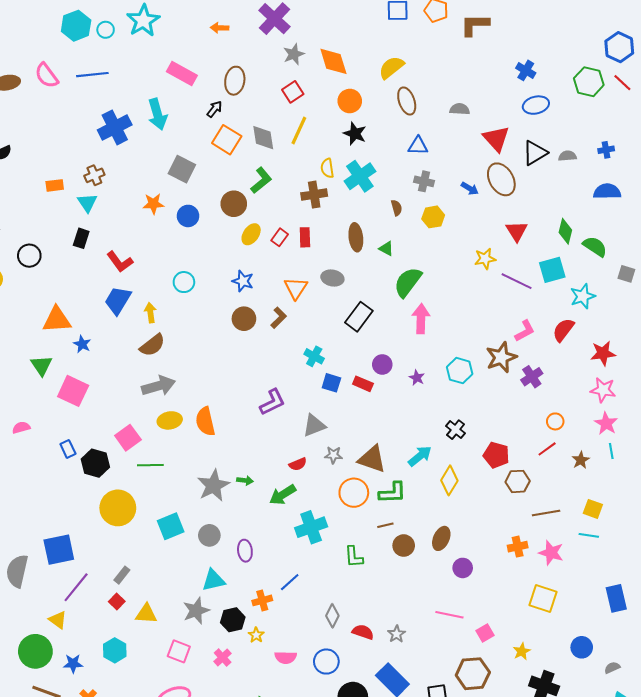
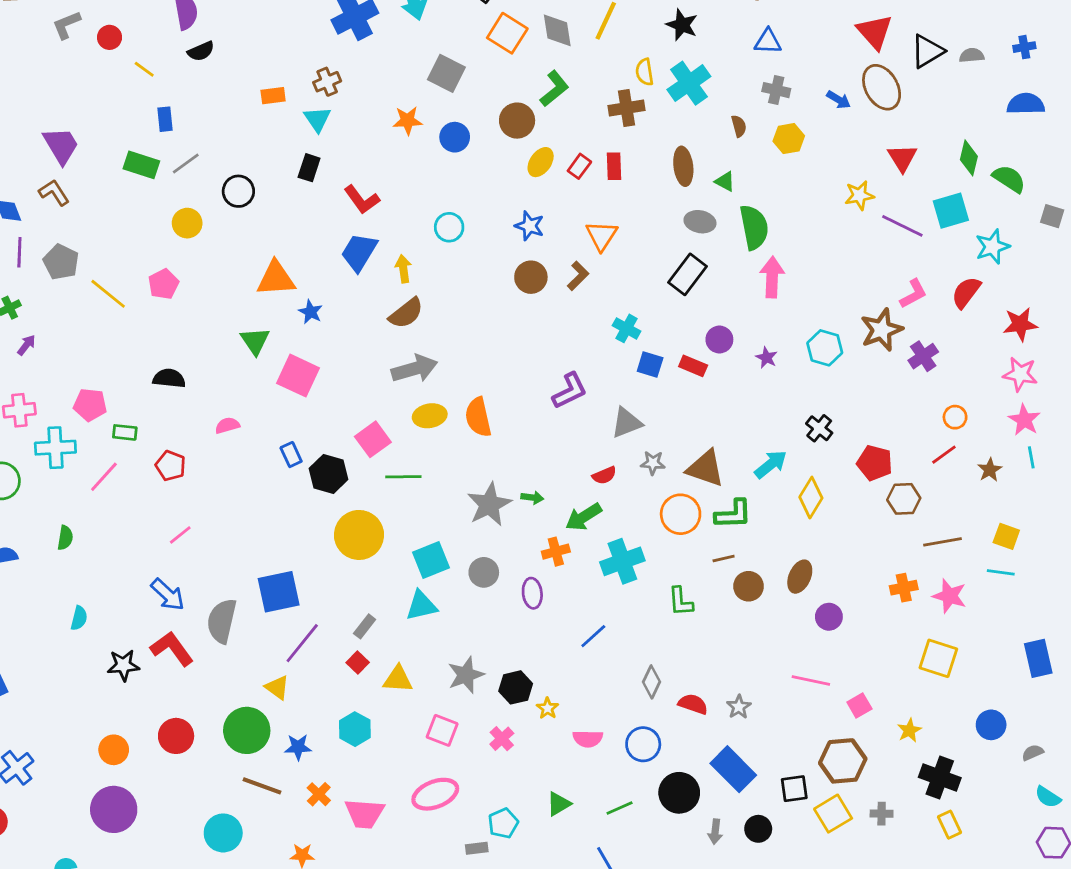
gray ellipse: (332, 278) -> (700, 222), moved
green semicircle: (408, 282) -> (754, 227), turned 132
cyan triangle: (213, 580) -> (421, 606), moved
orange cross: (262, 600) -> (556, 552), moved

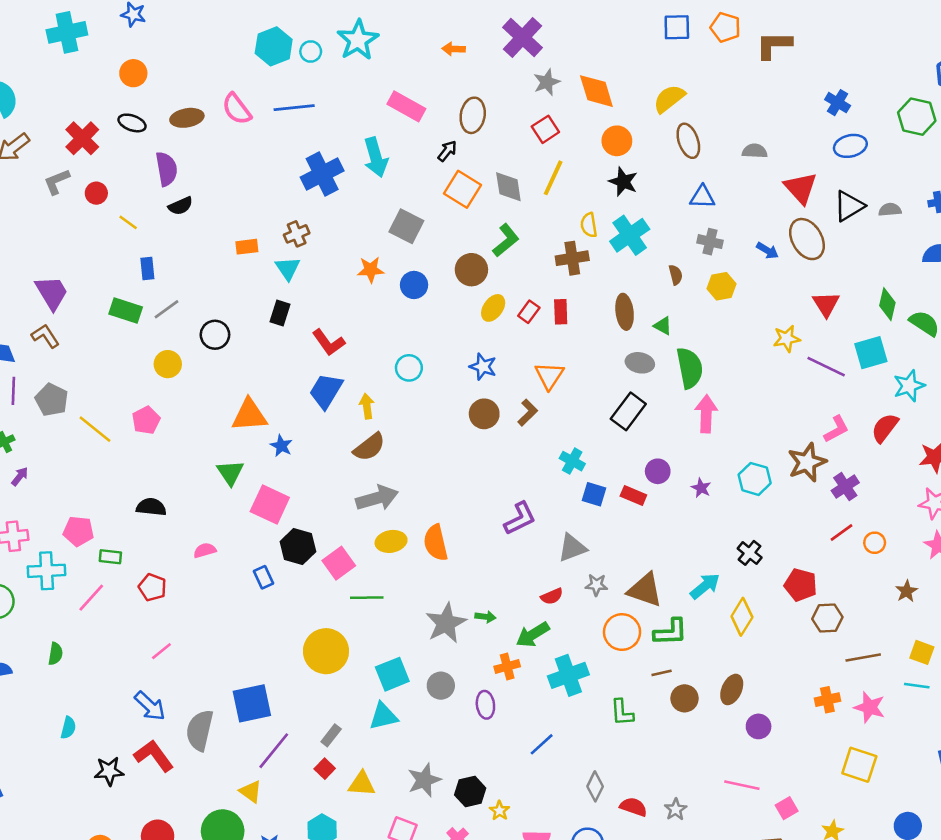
red line: (944, 455) -> (841, 533), moved
black hexagon: (329, 474) -> (298, 547), moved

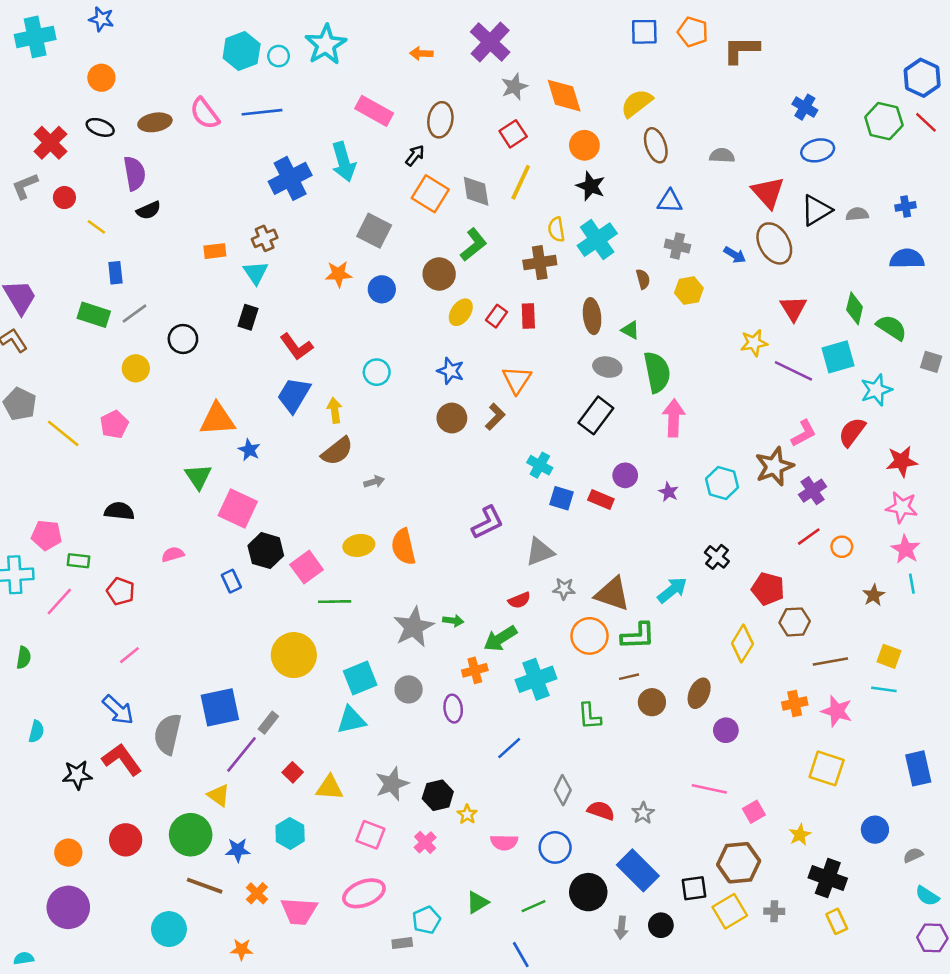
gray arrow: (377, 498) -> (374, 482), moved, size x0.5
yellow diamond: (742, 617) -> (742, 644), moved
gray rectangle: (331, 735) -> (268, 723), moved

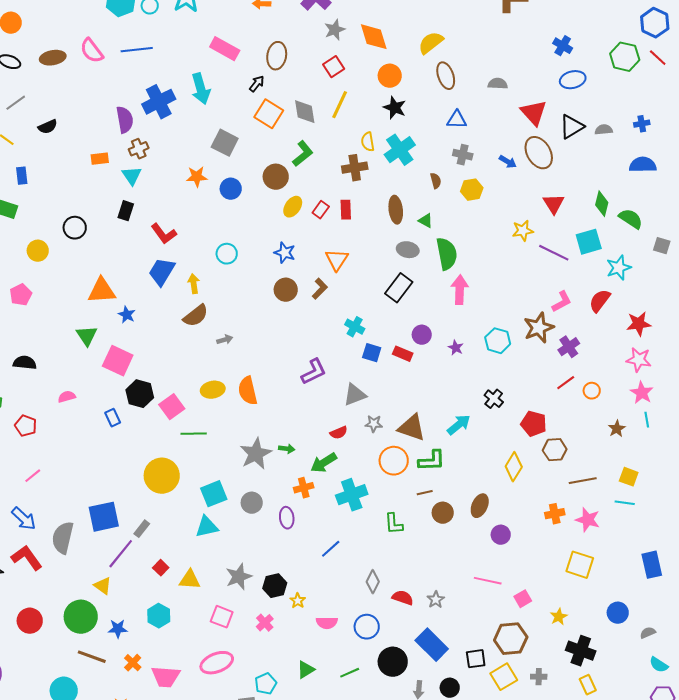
purple semicircle: (135, 173) -> (125, 120), moved
gray line: (135, 314) -> (16, 103), moved

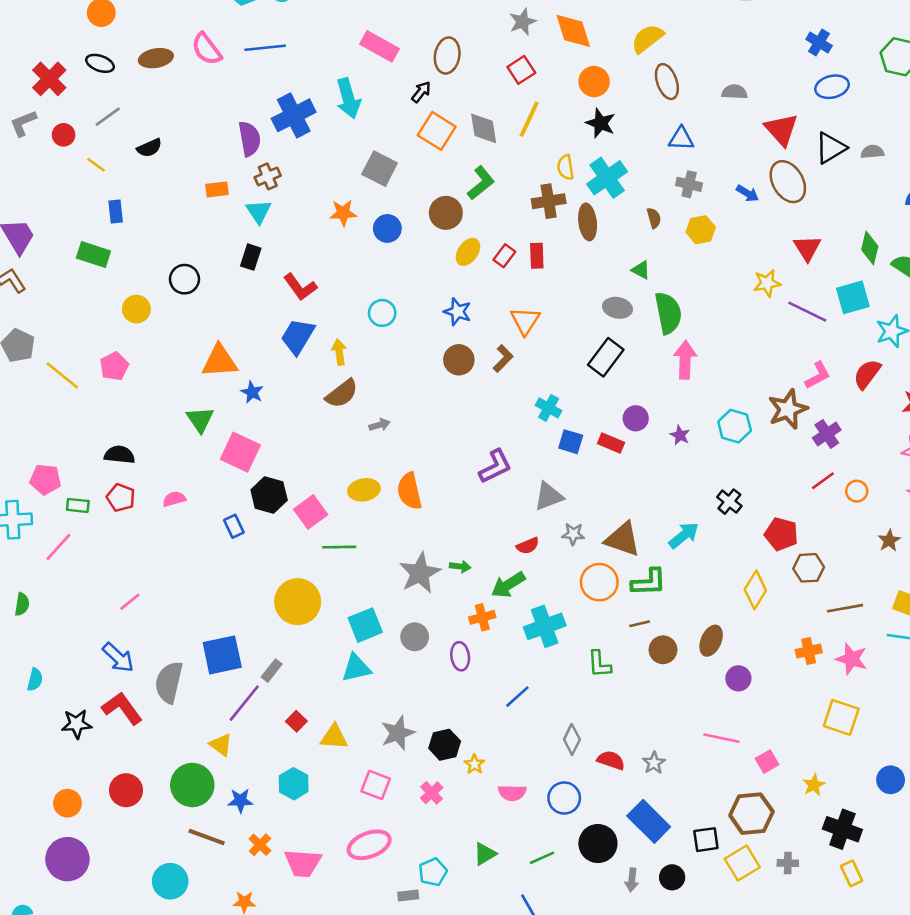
brown ellipse: (396, 210) -> (588, 222), moved
red pentagon: (26, 426) -> (121, 498), moved

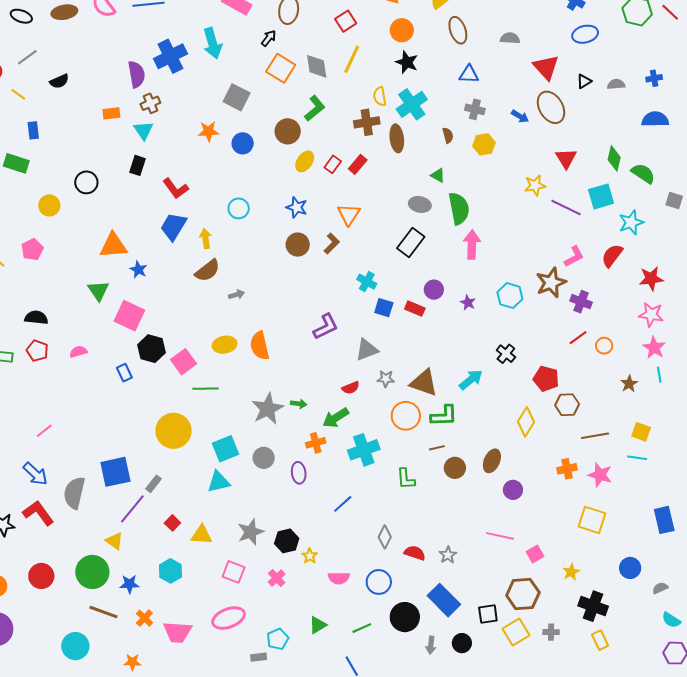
black triangle: (831, 148) -> (584, 81), size x0.6
red rectangle: (537, 256) -> (358, 164), turned 42
purple cross: (827, 434) -> (581, 302), turned -35

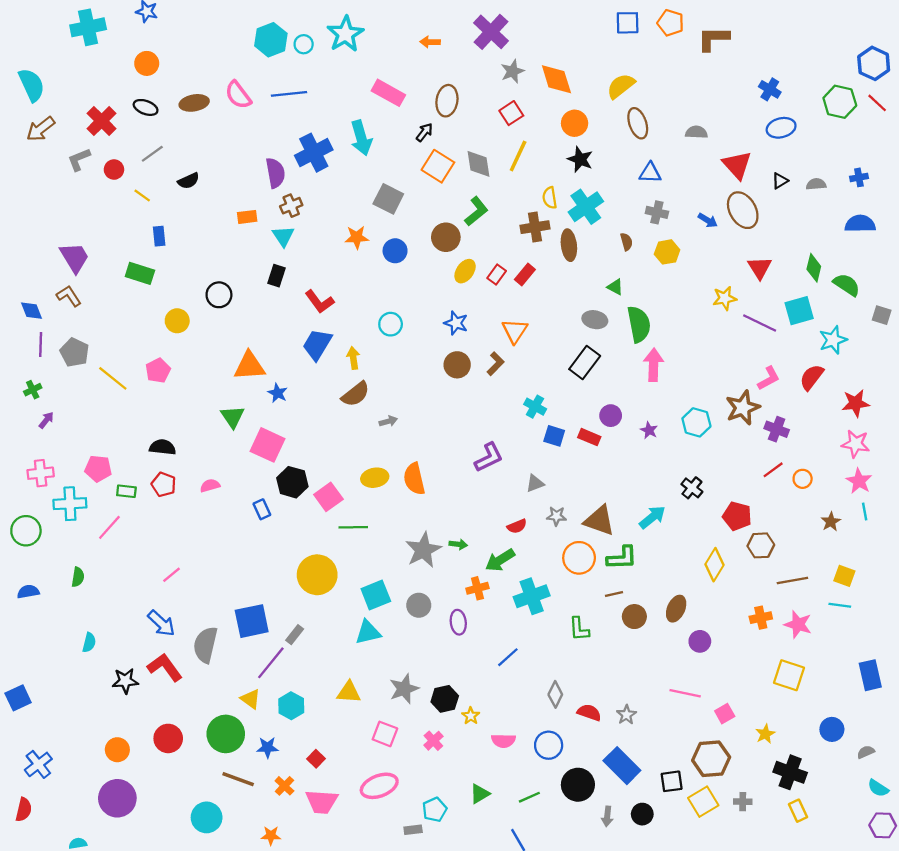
gray triangle: (367, 350) -> (535, 483), size x0.7
red square: (172, 523) -> (316, 759), moved
cyan hexagon: (170, 571) -> (291, 706), moved

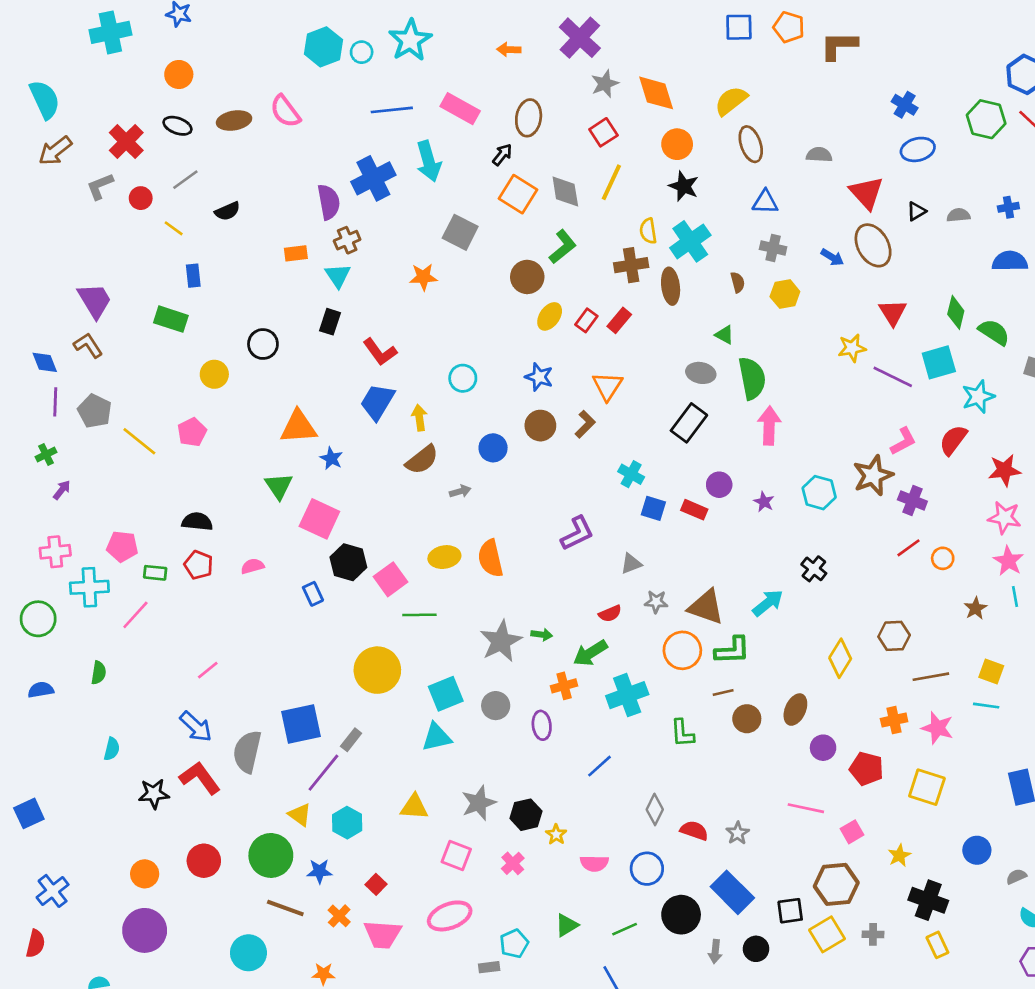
blue line: (289, 94) -> (392, 110), moved
blue circle: (395, 251) -> (493, 448), moved
red pentagon: (737, 516) -> (866, 769), moved

